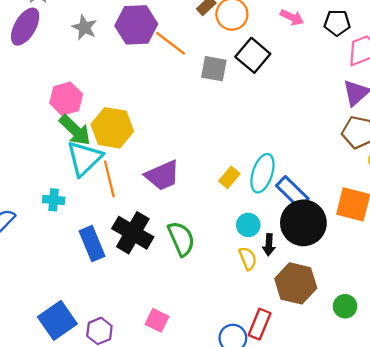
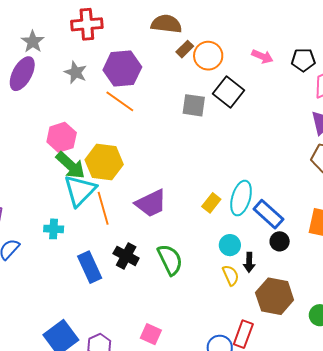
orange line: (171, 43) -> (120, 101), moved
black circle: (303, 223) -> (280, 241), size x0.5
black cross: (133, 233) -> (126, 256), size x0.7

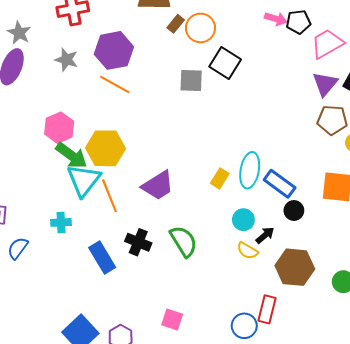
pink arrow: (262, 56) -> (276, 19), moved
black arrow: (249, 262) -> (265, 235), turned -126
yellow semicircle: (231, 275) -> (247, 251), turned 150

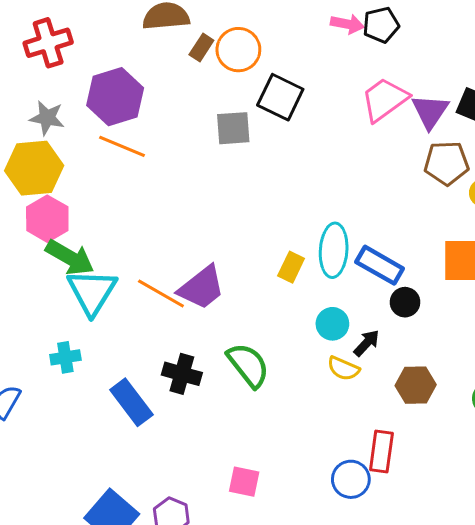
pink trapezoid: (327, 44) -> (384, 99), moved
yellow hexagon: (105, 148) -> (34, 168), moved
orange line: (109, 196) -> (161, 293), moved, turned -32
brown hexagon: (295, 267) -> (416, 385), size x0.7

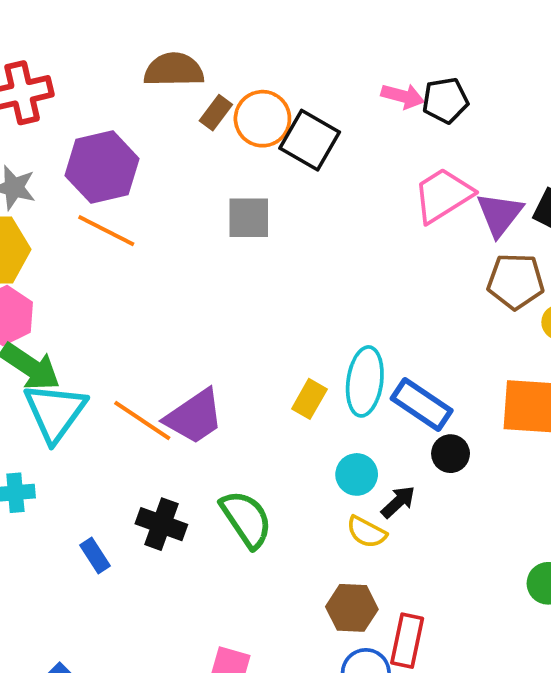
black square: (280, 97) -> (310, 140), moved
brown hexagon: (416, 385) -> (352, 608), moved
blue rectangle: (131, 402) -> (95, 556), size x0.6

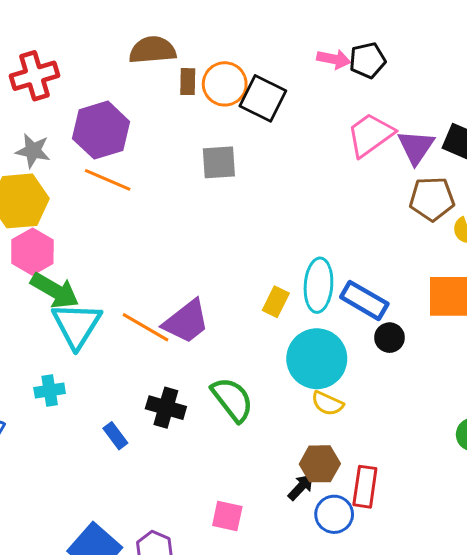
brown rectangle: (216, 113) -> (188, 82), turned -32
cyan circle: (357, 474) -> (317, 359), size x1.8
black arrow: (398, 502) -> (301, 487), moved

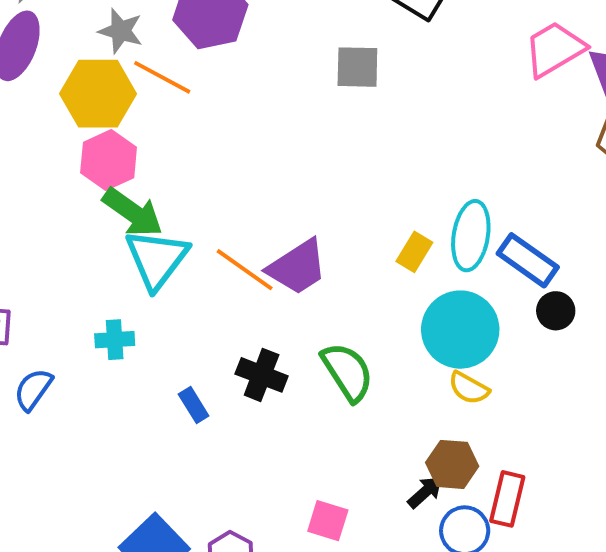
orange line: (108, 180) -> (162, 77), moved

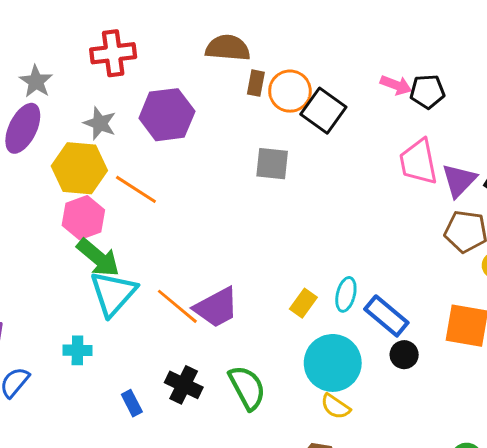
pink trapezoid: (554, 49) -> (418, 162), turned -75
orange line: (162, 77) -> (136, 189), moved
cyan ellipse: (471, 236) -> (346, 294), size x0.7

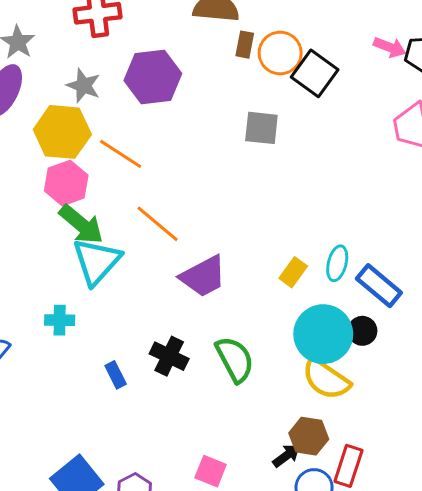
orange line: (177, 306) -> (158, 224), moved
black circle: (404, 355) -> (362, 331), moved
yellow semicircle: (336, 407) -> (326, 379), size x1.6

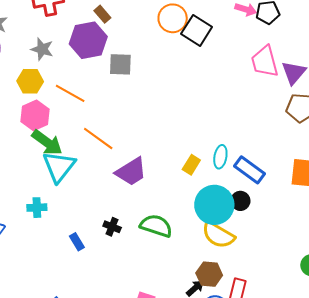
brown rectangle: (245, 45) -> (102, 14), moved, turned -48
gray square: (261, 128) -> (120, 64), moved
yellow hexagon: (62, 132) -> (30, 81), size x0.7
black cross: (169, 356) -> (112, 227), size x0.7
green semicircle: (235, 359) -> (156, 226), turned -40

